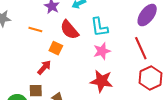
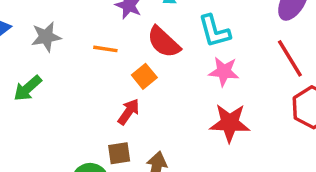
orange square: (56, 48) -> (144, 76), turned 32
pink star: (102, 51) -> (224, 72), turned 30

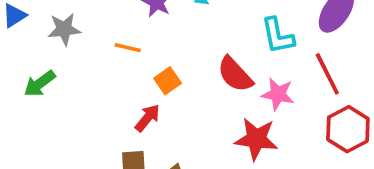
cyan L-shape: (214, 31) -> (278, 36), moved
red semicircle: (164, 42) -> (235, 74), moved
pink star: (224, 72) -> (278, 94), moved

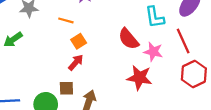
orange square: (168, 81) -> (79, 41), moved

